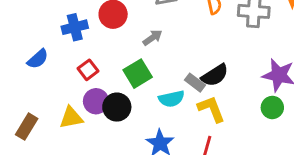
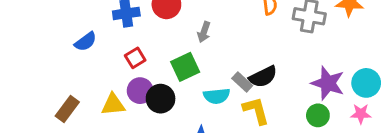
gray arrow: (153, 38) -> (204, 32), turned 138

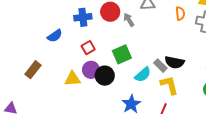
gray arrow: (204, 32) -> (129, 20), moved, turned 128
black semicircle: (263, 77) -> (175, 62), turned 36
cyan semicircle: (217, 96) -> (143, 75), turned -36
brown rectangle: (67, 109) -> (33, 70), moved

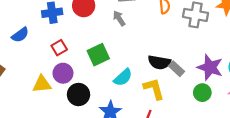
gray arrow: (129, 20) -> (119, 18), moved
gray rectangle: (160, 66) -> (176, 69), moved
black circle: (105, 76) -> (79, 95), moved

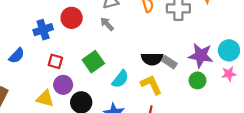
red square: (59, 48) -> (55, 61), turned -32
yellow triangle: (42, 84) -> (45, 99), turned 30

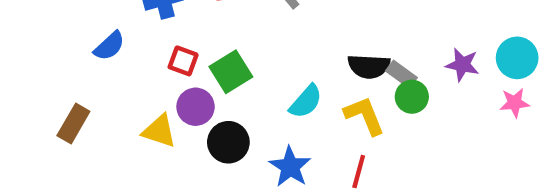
purple star: (201, 55) -> (462, 65), size x0.7
green square: (93, 62) -> (231, 72), moved
green circle: (197, 80) -> (412, 97), moved

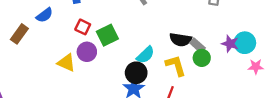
cyan circle: (517, 58) -> (245, 43), moved
brown rectangle: (73, 124) -> (19, 34), moved
black circle: (228, 142) -> (136, 73), moved

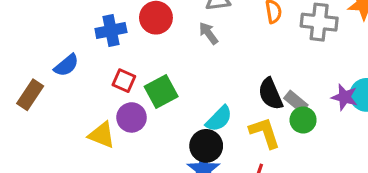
black semicircle: (181, 40) -> (270, 94), turned 60

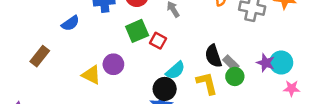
red square: (124, 81) -> (158, 41), moved
green square: (161, 92) -> (137, 31), moved
brown rectangle: (30, 95) -> (40, 56), moved

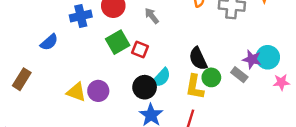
gray rectangle: (231, 63) -> (239, 75), moved
purple circle: (113, 64) -> (98, 91), moved
green circle: (235, 76) -> (211, 77), moved
yellow L-shape: (207, 83) -> (195, 87), turned -150
black circle: (165, 89) -> (145, 87), moved

